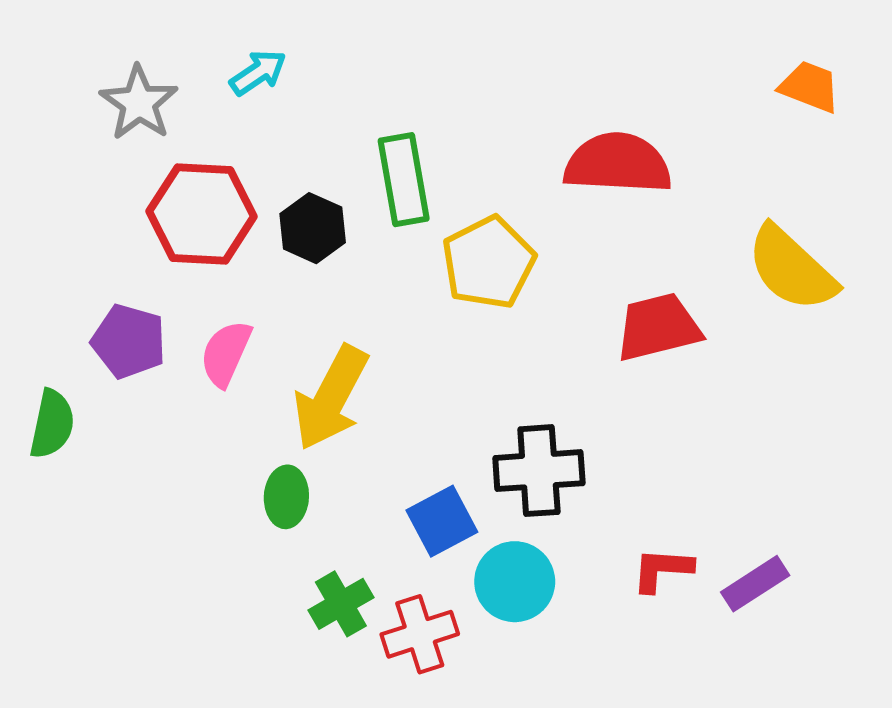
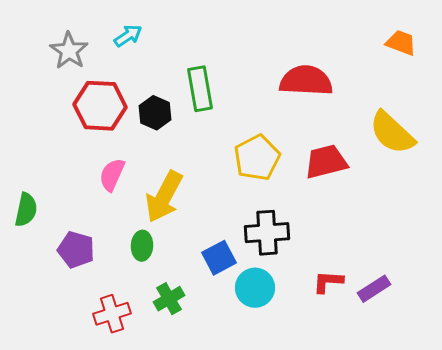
yellow pentagon: (488, 262) -> (257, 158), moved
purple pentagon: (129, 341) -> (76, 250), moved
red cross: (420, 634) -> (112, 314), moved

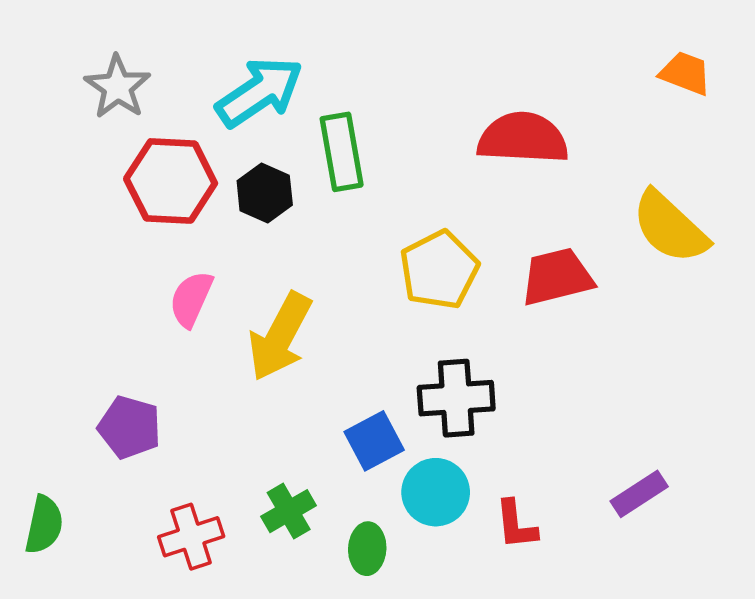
cyan arrow: (128, 36) -> (260, 92), moved, size x1.8
green semicircle: (26, 210) -> (44, 525), moved
green ellipse: (142, 246) -> (367, 549), moved
red L-shape: (328, 282) -> (516, 525), moved, turned -100

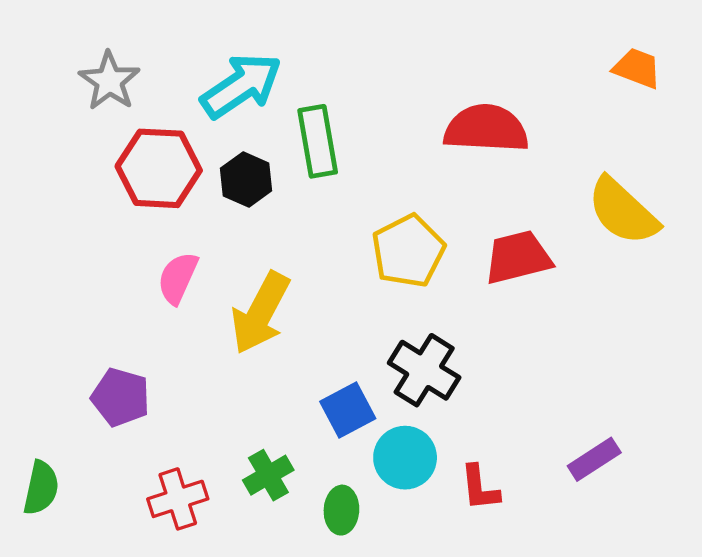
black cross: (456, 398) -> (424, 370), turned 36

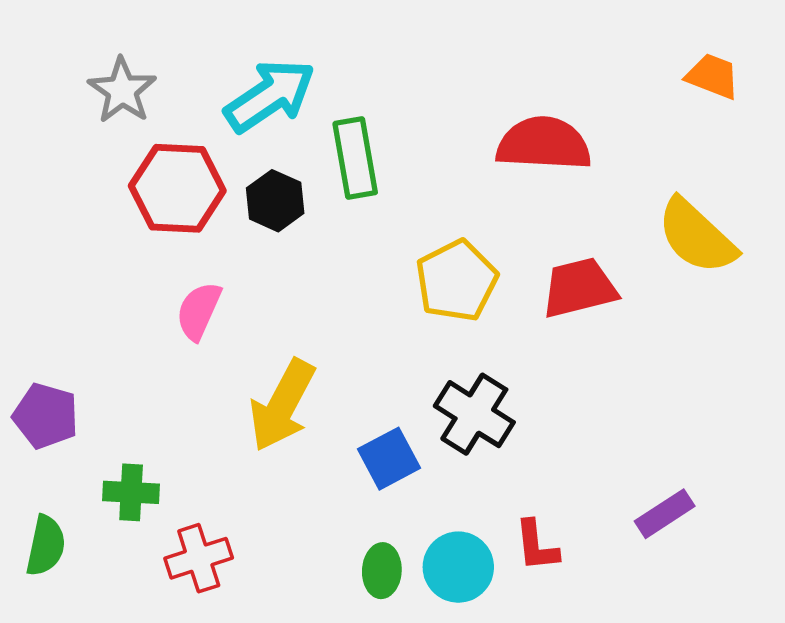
yellow arrow: (260, 313) -> (282, 405), moved
purple pentagon: (121, 397) -> (46, 416), moved
cyan circle: (405, 458) -> (458, 567), moved
green cross: (268, 475) -> (131, 492), moved, turned 33

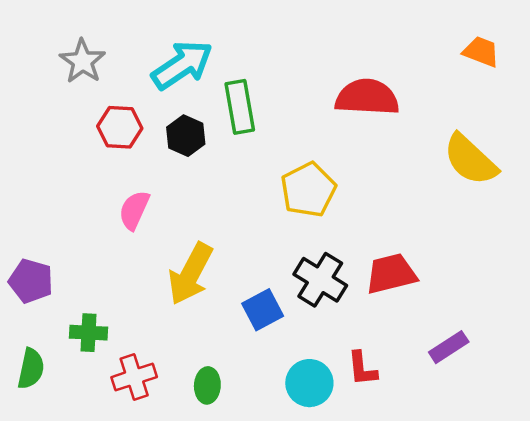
red hexagon: (177, 188) -> (120, 127), size x0.7
red trapezoid: (579, 288) -> (391, 274), moved
green ellipse: (382, 571) -> (207, 385), moved

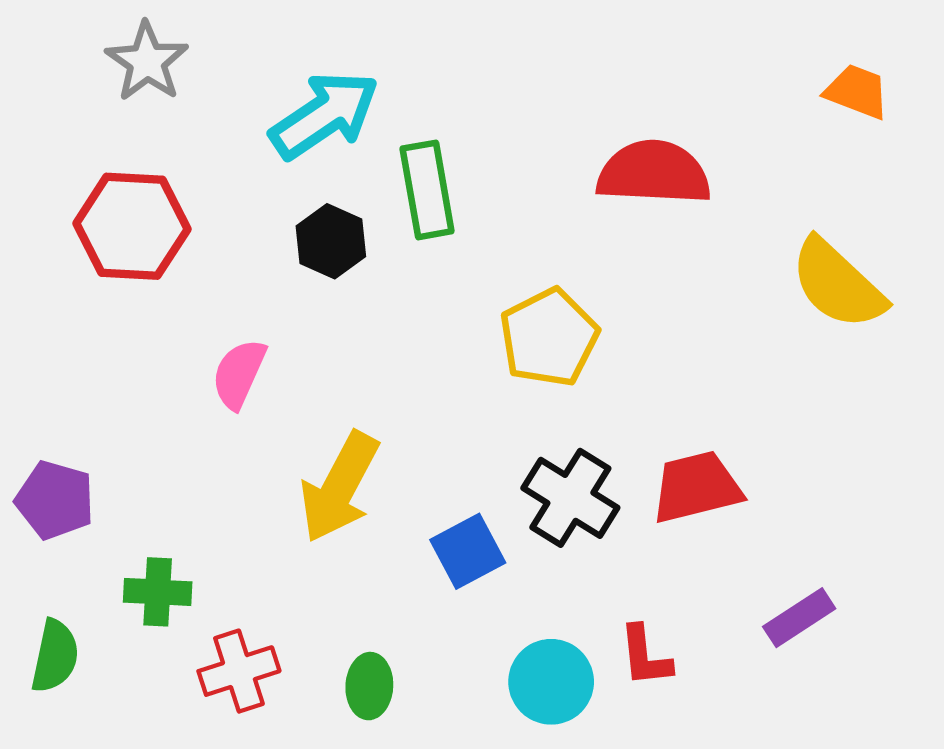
gray star: (82, 61) -> (147, 62), moved
red hexagon: (120, 127) -> (132, 226), moved, size x1.4

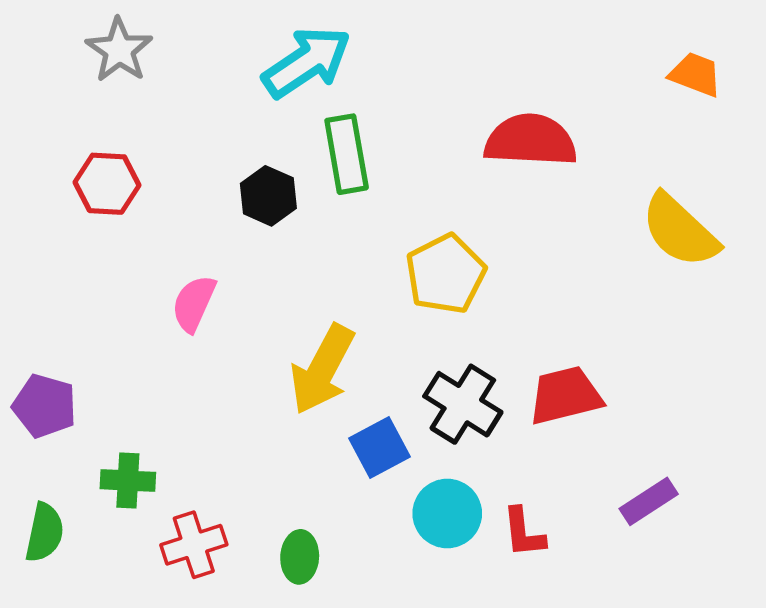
cyan arrow: (324, 115) -> (307, 62), moved
red hexagon: (132, 226) -> (107, 184), size x0.7
yellow arrow: (339, 487) -> (322, 369), moved
cyan circle: (551, 682) -> (447, 513), moved

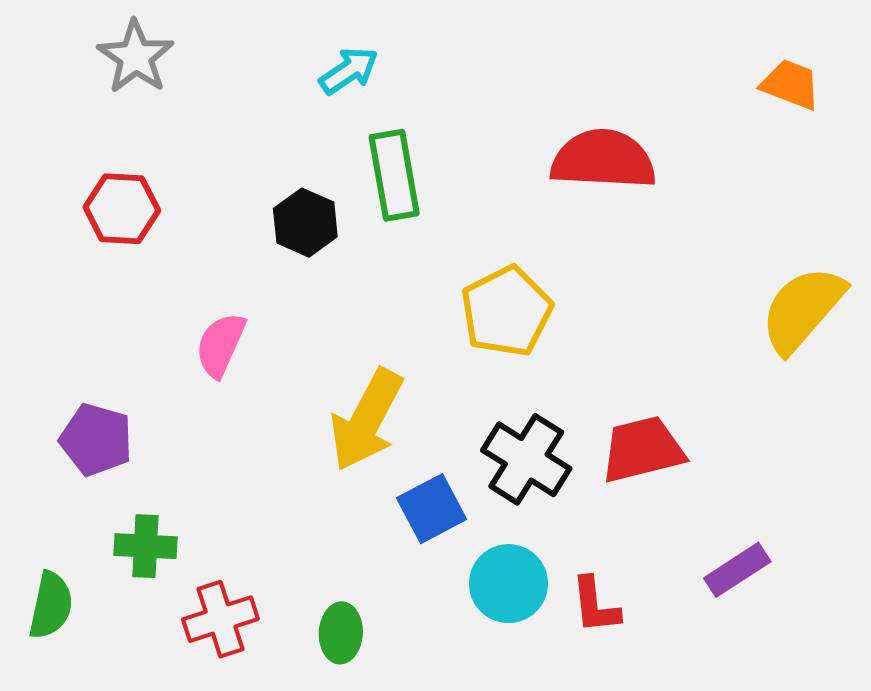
cyan arrow: (307, 62) -> (349, 71), size x0.6
yellow semicircle: (680, 231) -> (802, 309), moved, turned 88
purple pentagon: (45, 406) -> (96, 440), moved

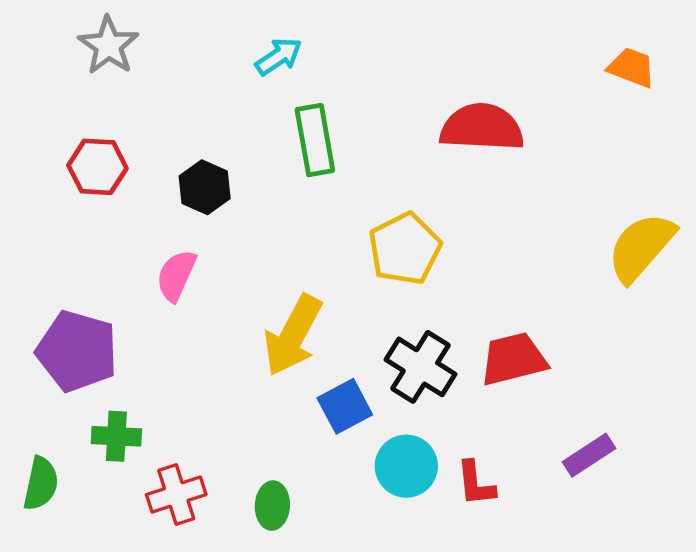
black hexagon: (305, 223) -> (205, 187), moved
purple pentagon: (96, 440) -> (77, 351), size x1.4

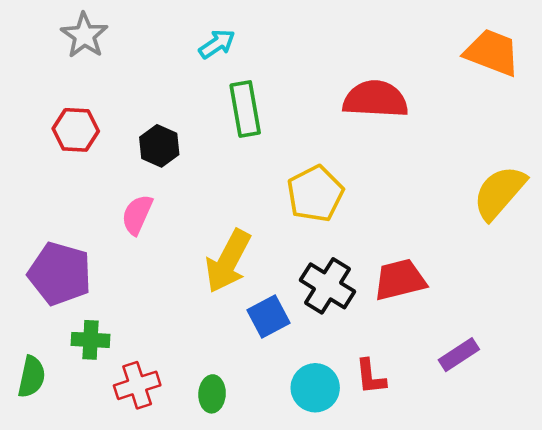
orange trapezoid: (632, 68) -> (492, 53), size x1.5
cyan circle: (406, 466) -> (315, 388), moved

